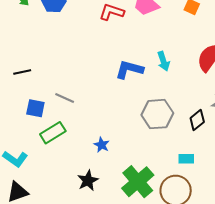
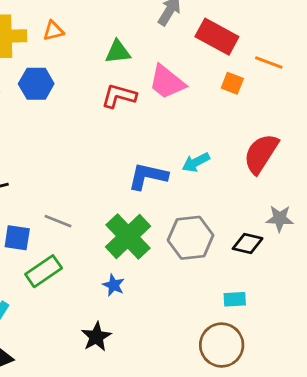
cyan arrow: (163, 61) -> (196, 162), turned 84
black diamond: (197, 120) -> (248, 243), turned 55
green cross: (138, 182) -> (128, 236), moved

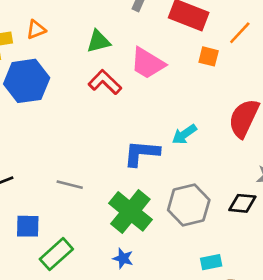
orange line: (269, 62) -> (240, 33), turned -60
blue hexagon: (36, 84) -> (27, 81), size x1.4
red L-shape: (119, 96) -> (105, 82), turned 36
gray line: (58, 221) -> (70, 185), moved
cyan rectangle: (235, 299) -> (211, 262), moved

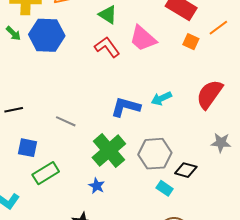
green triangle: (98, 41) -> (108, 15), turned 36
black diamond: (242, 203) -> (186, 170), moved
cyan rectangle: (211, 262) -> (165, 188), moved, turned 35

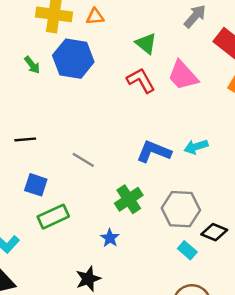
green arrow: (13, 33) -> (32, 65), moved
green cross: (109, 151) -> (129, 199), size x0.7

